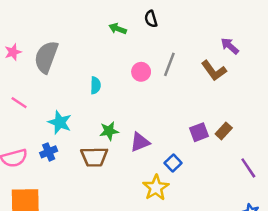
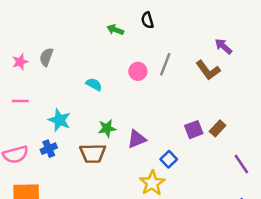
pink star: (13, 52) -> (20, 62), moved
gray semicircle: (46, 57) -> (46, 57), size x0.6
cyan semicircle: (95, 85) -> (94, 84), turned -63
pink line: (19, 103) -> (20, 101), turned -35

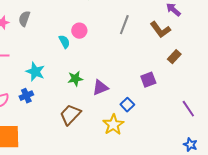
pink circle: (138, 71) -> (79, 31), moved
cyan semicircle: (94, 84) -> (64, 42), turned 32
brown rectangle: (218, 128) -> (174, 57), moved
brown trapezoid: (93, 153) -> (70, 115), moved, turned 135

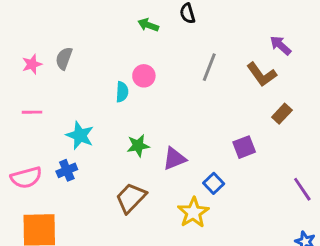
cyan semicircle: (64, 42) -> (122, 92), turned 32

